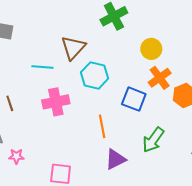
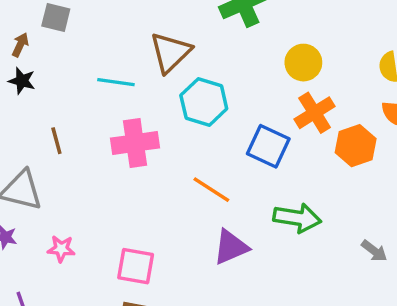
orange line: (102, 126) -> (211, 190), turned -50
green arrow: (153, 140) -> (297, 218), turned -120
pink star: (16, 156) -> (61, 249), moved

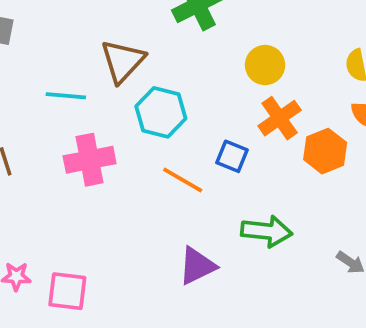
blue square: (268, 146) -> (232, 156), size x0.7
orange line: (211, 190) -> (183, 180), moved
pink square: (136, 266) -> (67, 291), moved

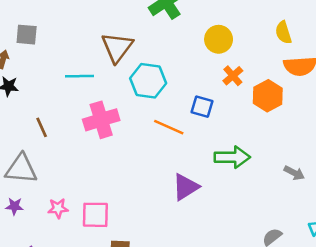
orange cross: (280, 118) -> (233, 76), size x0.7

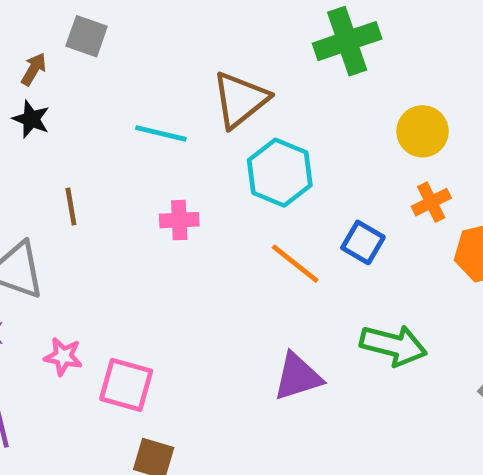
pink cross: (101, 120) -> (179, 220), size x0.6

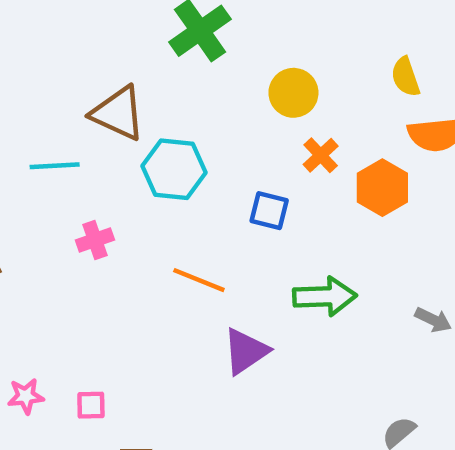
brown triangle: (240, 100) -> (118, 113), turned -40
orange line: (295, 264) -> (199, 280), moved
pink square: (126, 385) -> (91, 405), size x0.6

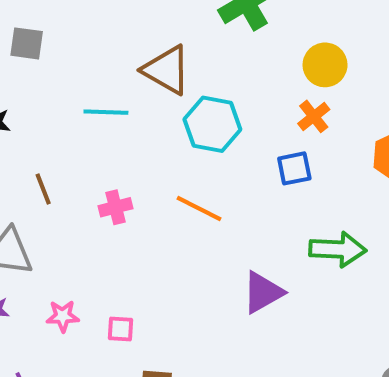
orange cross: (321, 155) -> (314, 116), moved
blue square: (269, 211) -> (294, 168), turned -30
pink cross: (95, 240) -> (115, 207), moved
orange line: (199, 280) -> (199, 209), moved

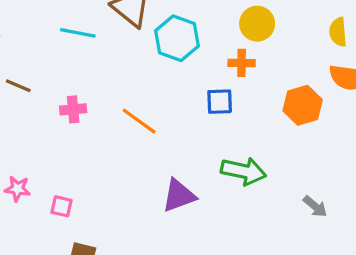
orange cross: (314, 116) -> (242, 63), turned 30
cyan hexagon: (212, 124) -> (177, 38), moved
brown line: (43, 189) -> (18, 86), turned -55

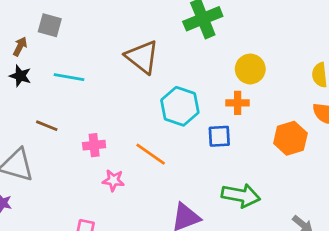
cyan line: (78, 33) -> (69, 77), moved
cyan hexagon: (177, 38) -> (180, 106), moved
pink star: (18, 189) -> (113, 180), moved

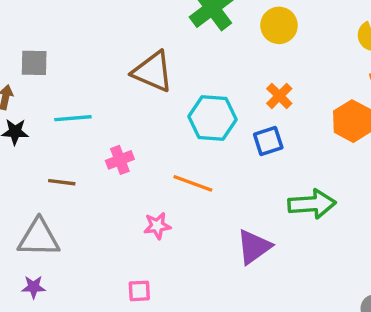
yellow circle: (250, 69) -> (279, 25), moved
orange cross: (238, 103) -> (279, 96), turned -30
pink cross: (94, 145) -> (120, 160), moved

